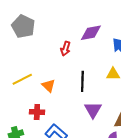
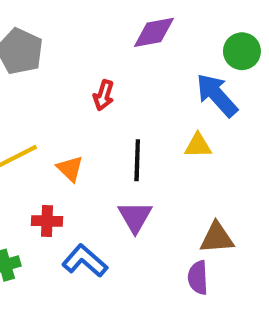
purple diamond: (91, 33) -> (154, 32), moved
purple triangle: (93, 110) -> (135, 217), moved

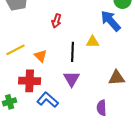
yellow triangle: (198, 146) -> (93, 42), moved
red cross: (47, 221) -> (30, 81), size x1.5
brown triangle: (217, 238) -> (117, 78), moved

